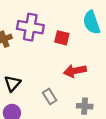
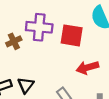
red square: (62, 38) -> (72, 35), size x1.5

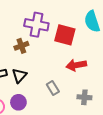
brown cross: (14, 41) -> (21, 46), moved

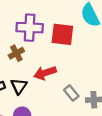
red arrow: (76, 65) -> (45, 73), moved
gray rectangle: (53, 88) -> (71, 93), moved

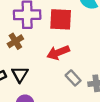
red arrow: (45, 73) -> (58, 53), moved

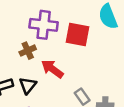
red arrow: (58, 53) -> (52, 69), moved, turned 50

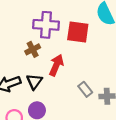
red arrow: (52, 69) -> (56, 65), turned 80

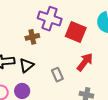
red arrow: (56, 65) -> (85, 62), moved
gray rectangle: (85, 89) -> (57, 75), moved

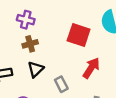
purple cross: (50, 19) -> (26, 20), moved, size x0.7
black triangle: (26, 65) -> (36, 69), moved

